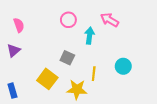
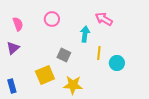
pink circle: (68, 20) -> (52, 19), moved
yellow line: (94, 74) -> (99, 53), moved
yellow square: (47, 79) -> (45, 75), turned 30

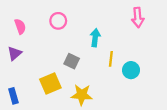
pink arrow: (104, 19) -> (138, 17), moved, turned -126

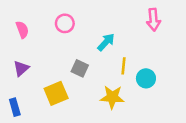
cyan arrow: (95, 38) -> (106, 42), turned 36
purple triangle: (15, 53) -> (21, 68), moved
yellow star: (82, 95) -> (112, 97), moved

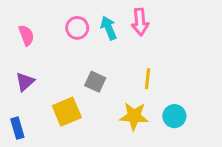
pink arrow: (153, 20) -> (140, 22), moved
cyan arrow: (106, 42) -> (109, 28), moved, turned -66
cyan circle: (146, 78) -> (174, 116), moved

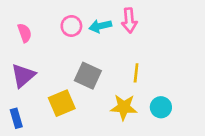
cyan arrow: (109, 28) -> (100, 26), turned -80
purple triangle: (25, 82) -> (23, 76), size x1.4
gray square: (95, 82) -> (88, 76), size x1.4

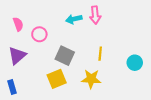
pink circle: (71, 26) -> (39, 34), moved
yellow square: (62, 103) -> (57, 79), moved
cyan circle: (161, 107) -> (135, 63), moved

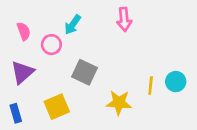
cyan arrow: (74, 19) -> (73, 25), moved, turned -42
yellow line: (100, 54) -> (151, 85), moved
yellow square: (57, 79) -> (57, 107), moved

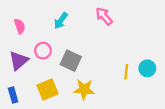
pink arrow: (124, 19) -> (104, 16), turned 144
pink circle: (51, 45) -> (43, 51), moved
yellow star: (119, 103) -> (84, 89), moved

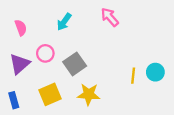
gray square: (71, 61) -> (75, 64), turned 30

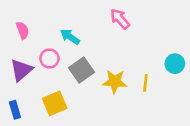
cyan arrow: (64, 22) -> (70, 37), moved, turned 90
cyan circle: (155, 72) -> (175, 64), moved
yellow star: (89, 94) -> (115, 82), moved

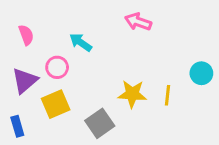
pink arrow: (120, 19) -> (138, 22), turned -30
gray square: (81, 70) -> (100, 123), moved
yellow square: (55, 103) -> (56, 104), moved

